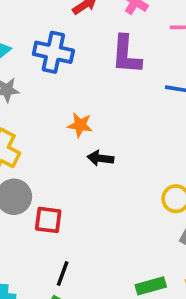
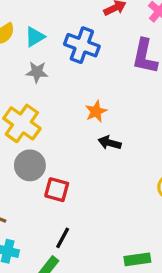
orange star: (80, 125) -> (96, 111), turned 30

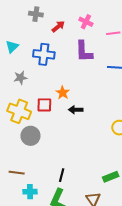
cyan triangle: (35, 37) -> (12, 47), moved
red square: (57, 190) -> (44, 105), moved

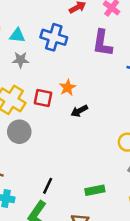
cyan triangle: (12, 47) -> (17, 35), moved, turned 40
black arrow: (76, 110) -> (79, 111), turned -40
green rectangle: (111, 177) -> (95, 190), moved

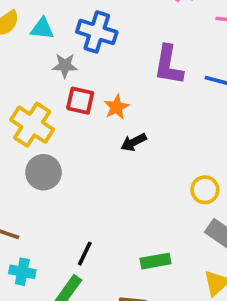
purple L-shape: (102, 43) -> (169, 65), moved
gray star: (21, 60) -> (65, 66), moved
red square: (43, 98) -> (80, 101), moved

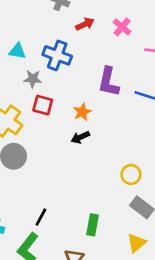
orange star: (116, 107) -> (82, 112), moved
green rectangle: (155, 261) -> (92, 225), turned -72

